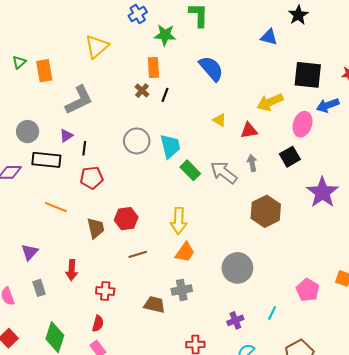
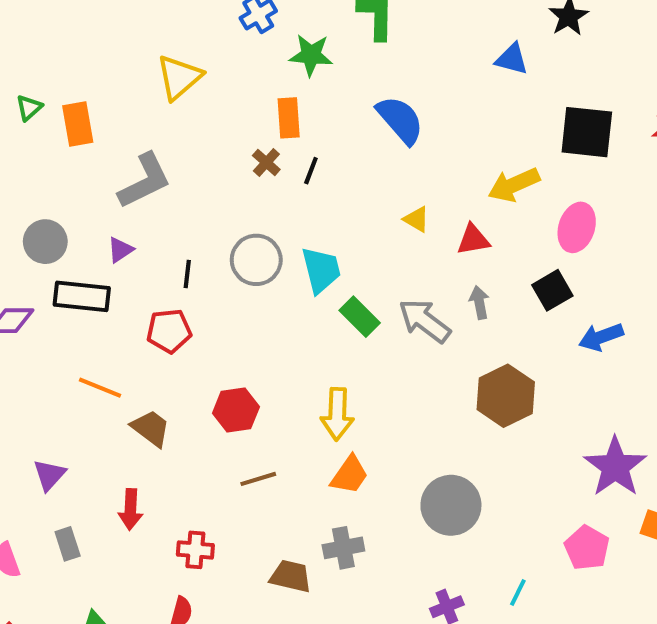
blue arrow: (328, 105) -> (601, 337), moved
black line: (84, 148) -> (187, 274), moved
purple star: (322, 192) -> (615, 467), moved
brown trapezoid: (96, 228) -> (151, 428), moved, turned -40

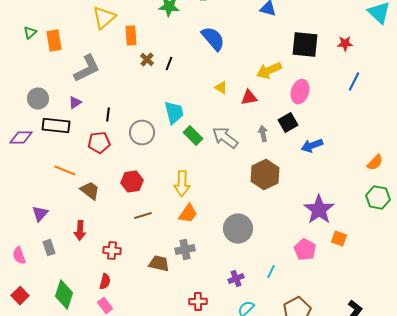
orange rectangle: (289, 118) -> (131, 36), moved
gray circle: (256, 260) -> (142, 133), moved
gray arrow: (479, 302) -> (263, 134), moved

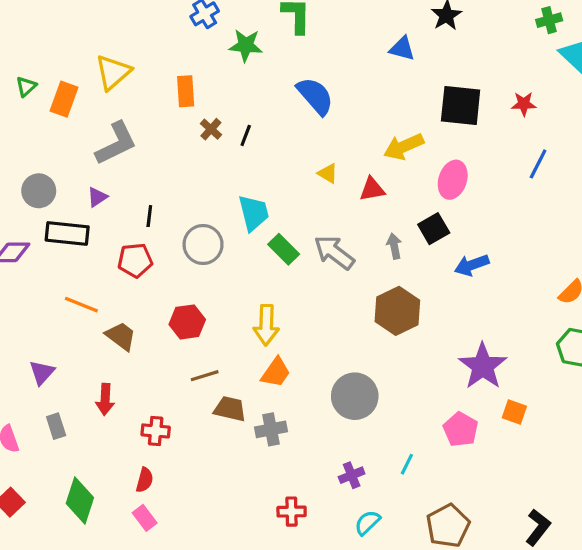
yellow triangle: (104, 18) -> (113, 72), moved
orange rectangle: (54, 41) -> (64, 99), turned 30
brown trapezoid: (159, 264) -> (230, 409), moved

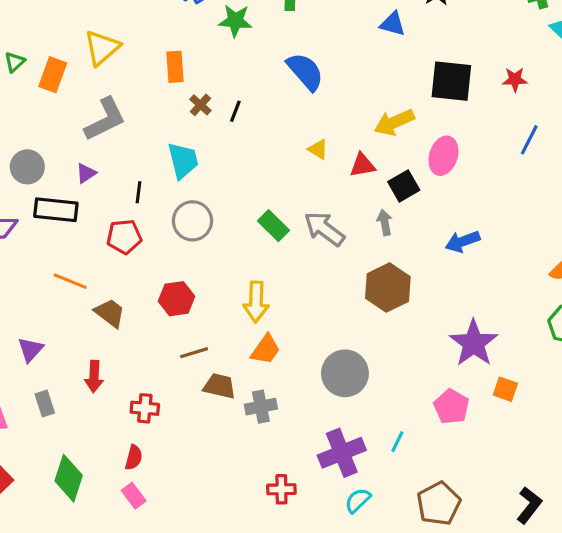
cyan trapezoid: (254, 213) -> (183, 160), moved
black square: (434, 229) -> (404, 186), moved
purple cross: (352, 475) -> (342, 453), size x1.8

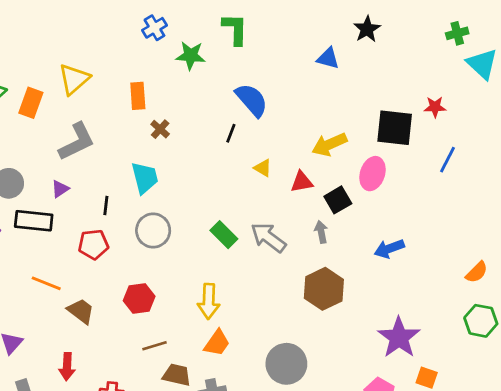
black square: (451, 81) -> (395, 128), moved
black line: (235, 111) -> (231, 133), moved

